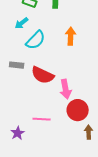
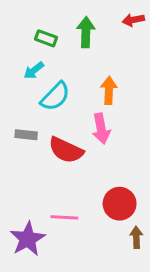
pink arrow: (66, 89) -> (101, 129), moved
purple star: (18, 133) -> (28, 239), size x1.6

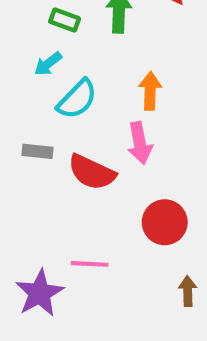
red circle: (120, 204) -> (165, 222), moved

